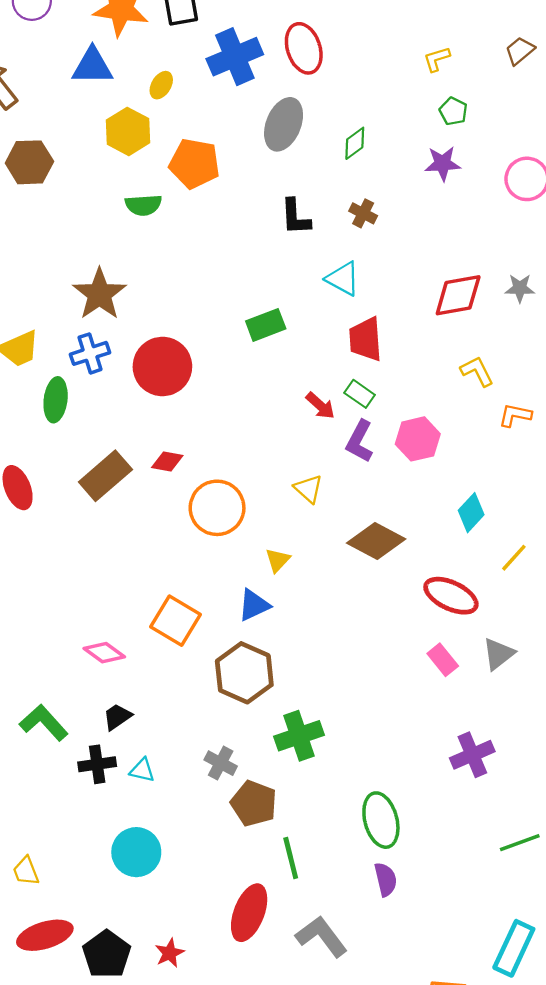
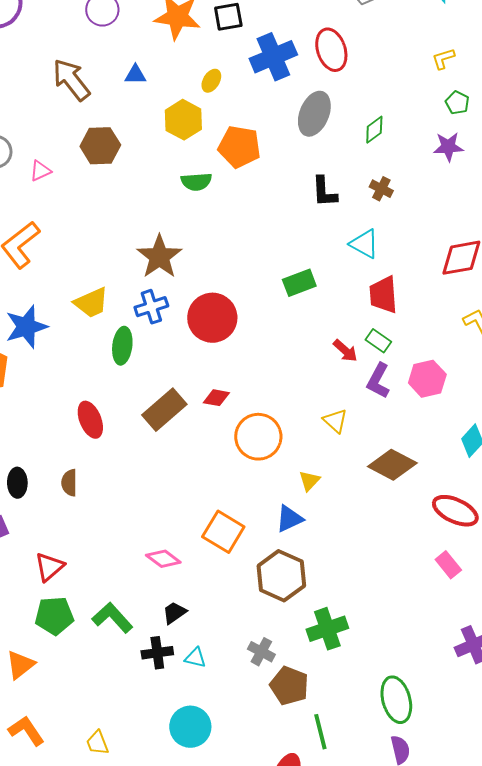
blue triangle: (92, 66) -> (135, 75), moved, size x0.6

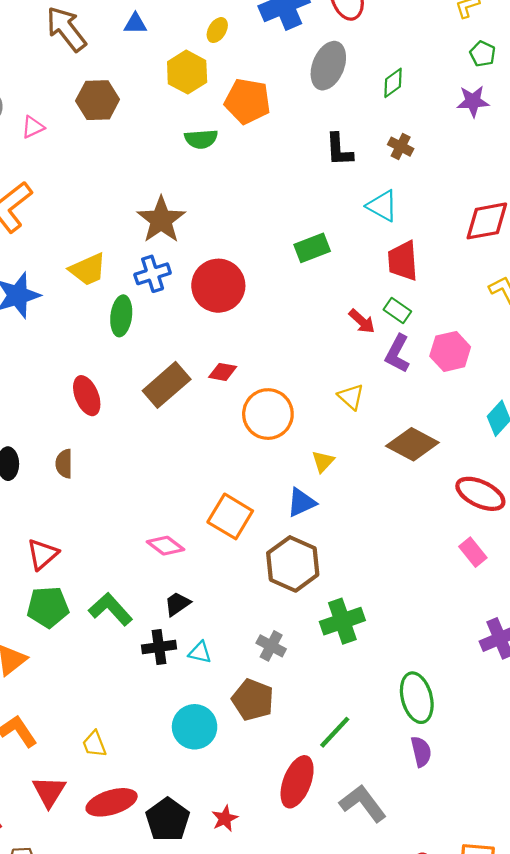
brown pentagon: (289, 686) -> (253, 700), moved
green line: (320, 732) -> (335, 732), turned 57

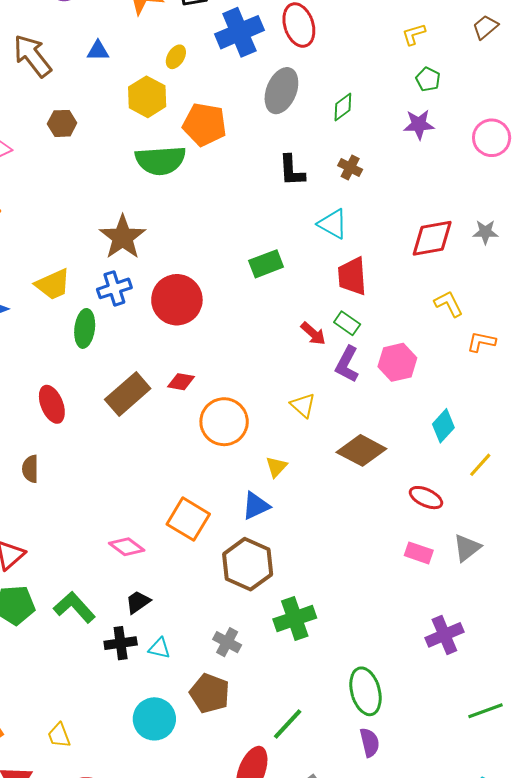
brown hexagon: (98, 100) -> (62, 123), size x0.7
green semicircle: (201, 139) -> (161, 160), size x1.6
red ellipse: (480, 494) -> (426, 498), size x0.7
pink rectangle: (473, 552) -> (419, 553), turned -32

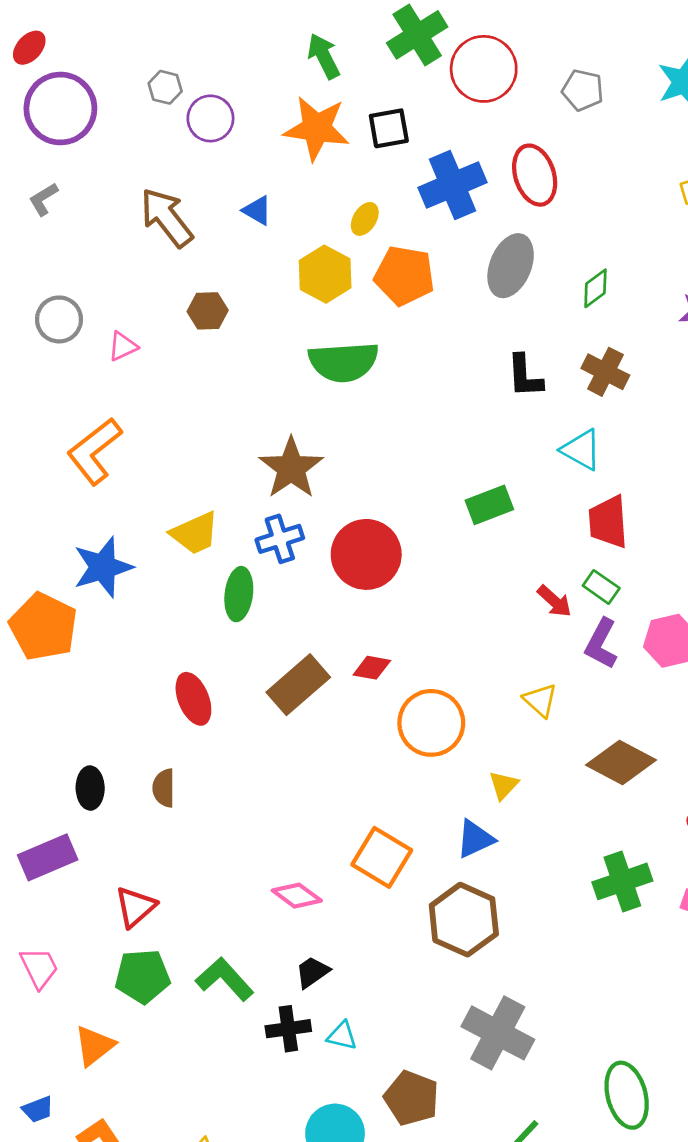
blue triangle: (98, 51) -> (257, 210), turned 30
orange pentagon: (205, 124) -> (404, 276), moved
brown cross: (350, 168) -> (605, 372), size x1.4
green cross: (295, 619) -> (622, 881), moved
gray cross: (227, 642) -> (498, 1033), moved, size x1.8

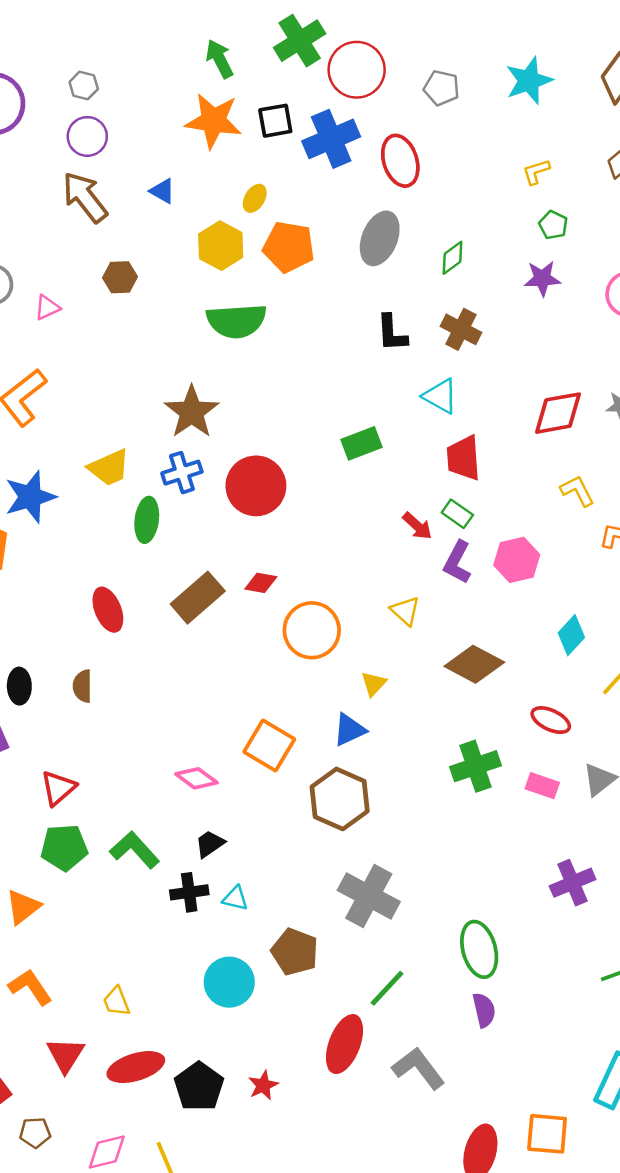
purple circle: (210, 118) -> (87, 136), moved
blue cross: (453, 185) -> (331, 139), moved

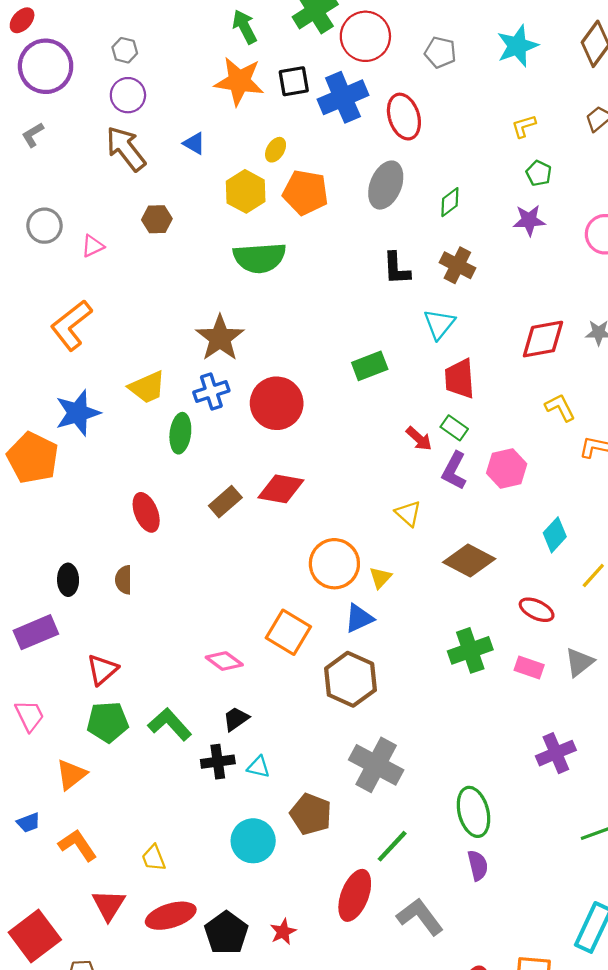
cyan triangle: (440, 396) -> (439, 324), turned 40
red diamond: (261, 583) -> (281, 489), size x1.6
brown rectangle: (198, 598) -> (225, 502), size x0.7
orange circle: (312, 630) -> (334, 564), moved

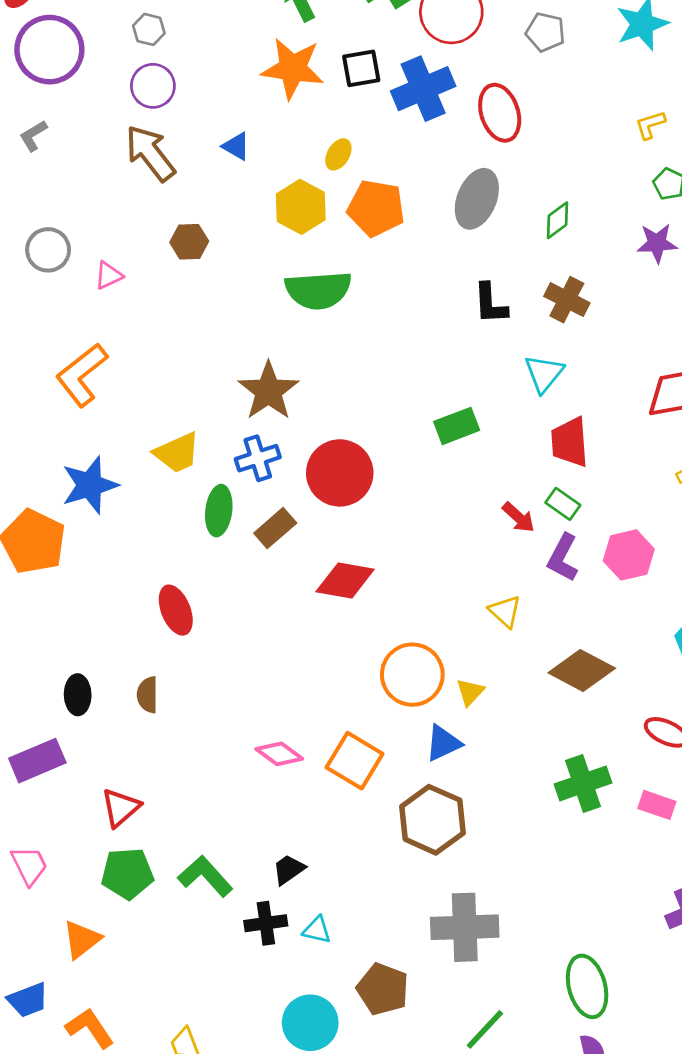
brown rectangle: (225, 502) -> (275, 528), moved
pink diamond: (224, 661) -> (279, 754), moved
gray cross: (376, 765) -> (465, 927), turned -30
blue trapezoid: (28, 823) -> (28, 1000), size x1.4

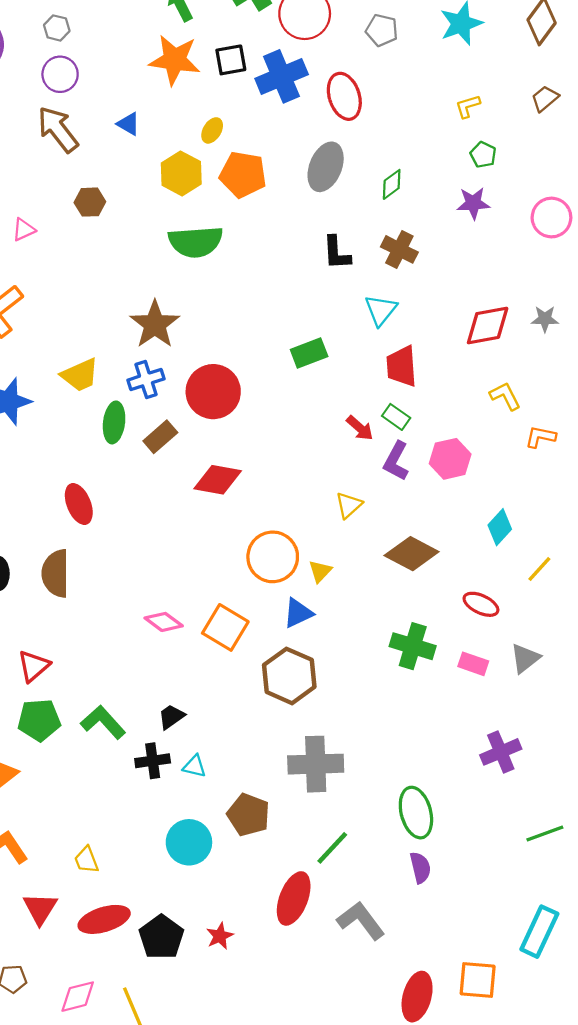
yellow triangle: (505, 611) -> (349, 505), turned 36
brown semicircle: (148, 695) -> (56, 573), size x1.6
green cross: (583, 783) -> (413, 646), turned 36

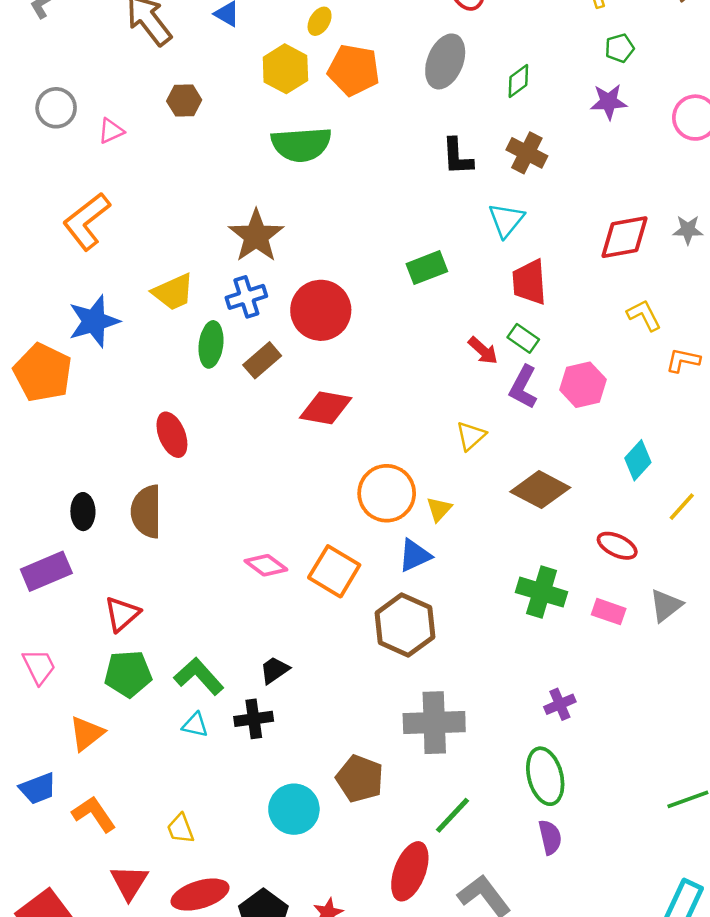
green pentagon: (483, 155) -> (620, 48), turned 30
purple cross: (501, 752) -> (560, 704), moved, size x0.7
cyan triangle: (194, 766) -> (195, 725), moved

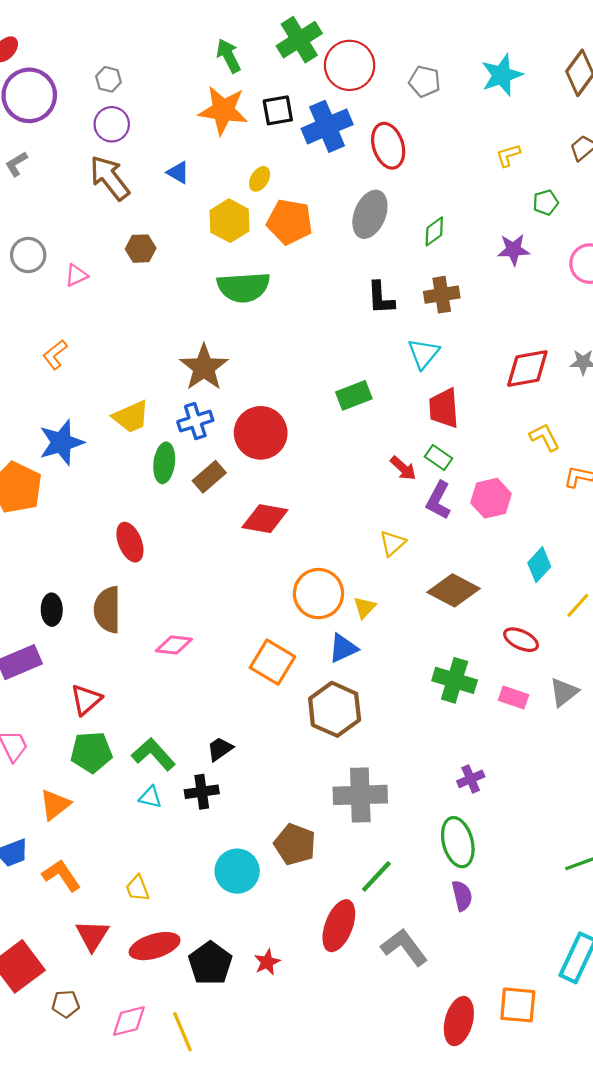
green pentagon: (620, 48) -> (546, 202), moved
brown cross: (527, 153) -> (442, 295), turned -36
orange L-shape: (87, 221) -> (55, 355), size x0.6
pink diamond: (266, 565) -> (174, 645), moved, turned -30

